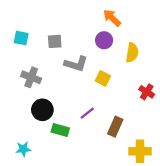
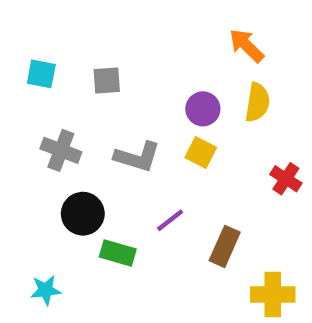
orange arrow: (112, 18) -> (247, 46), moved
purple circle: (104, 40) -> (203, 109), moved
gray L-shape: (76, 64) -> (137, 157), moved

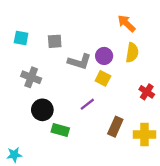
gray L-shape: (137, 157) -> (79, 62), moved
purple line: (170, 220) -> (87, 104), moved
cyan star: (46, 290) -> (14, 155), moved
yellow cross: (273, 294) -> (144, 135), moved

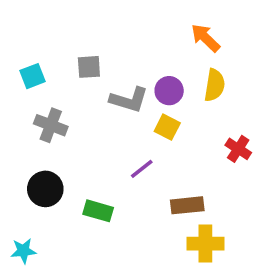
cyan square: (21, 38) -> (33, 76), moved, turned -32
black circle: (42, 110) -> (45, 189), moved
brown rectangle: (115, 127) -> (187, 205), turned 60
yellow cross: (144, 135) -> (205, 244), moved

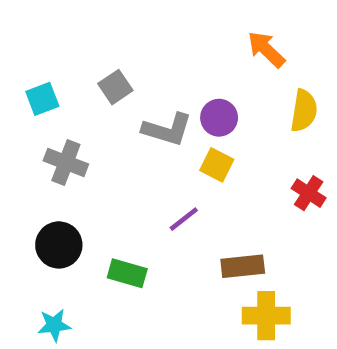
gray square: (89, 67) -> (115, 87), turned -30
yellow semicircle: (215, 85) -> (304, 111), moved
cyan star: (23, 251) -> (54, 325), moved

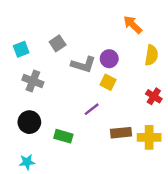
yellow cross: (266, 316) -> (149, 137), moved

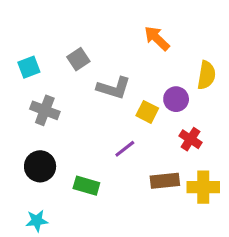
orange arrow: (133, 25) -> (157, 38), moved
purple circle: (109, 59) -> (176, 99), moved
red cross: (154, 96) -> (190, 139), moved

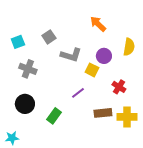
purple circle: (176, 99) -> (104, 56), moved
green rectangle: (86, 186) -> (54, 116), turned -70
cyan star: (37, 221) -> (12, 138), moved

